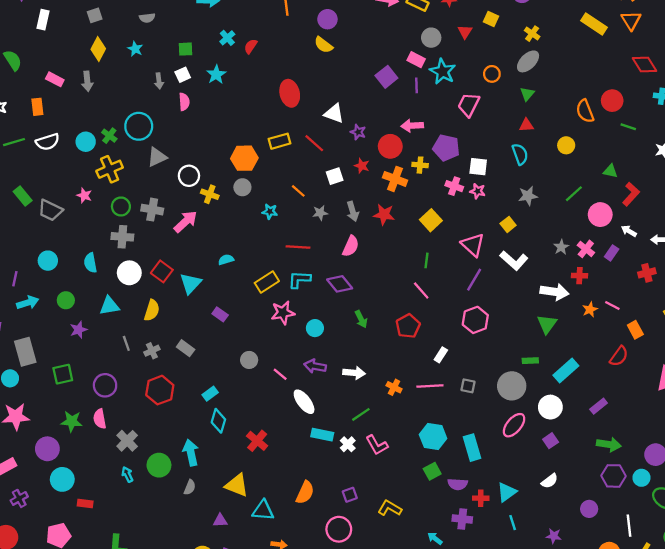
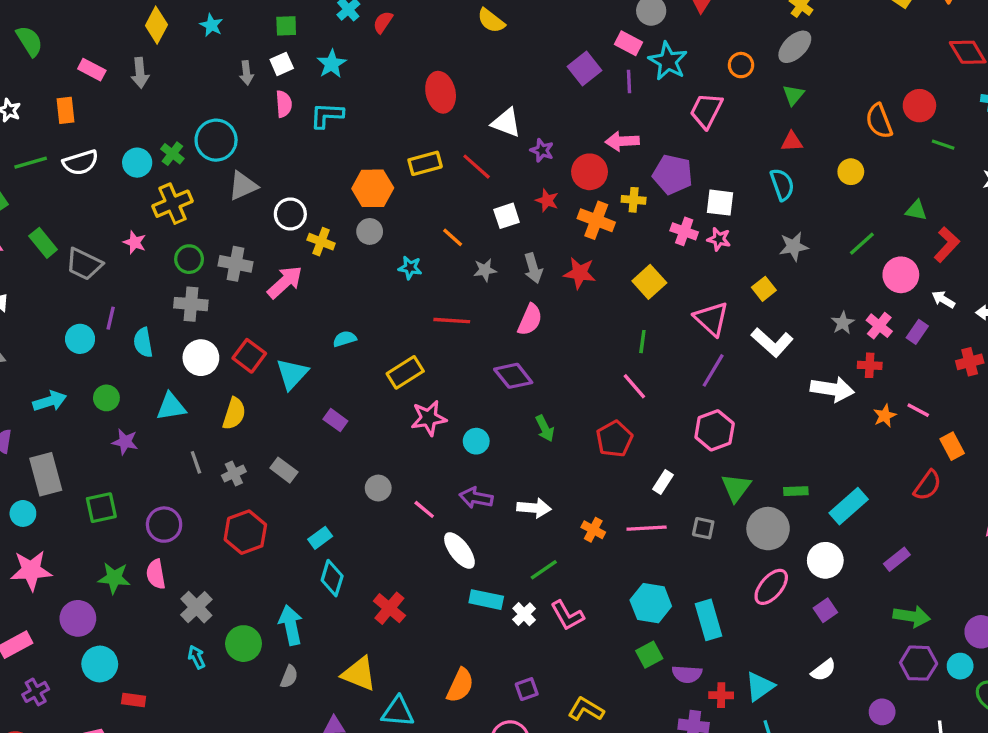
purple line: (15, 279) -> (111, 318), moved
cyan L-shape: (299, 279) -> (327, 115), moved
green triangle: (547, 324) -> (736, 488), moved
purple star: (78, 330) -> (125, 442), turned 30

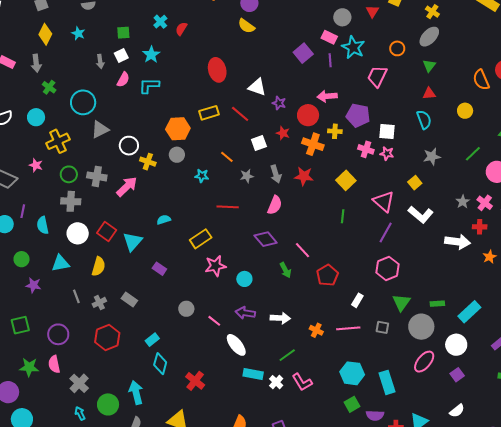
pink semicircle: (284, 104) -> (123, 80), turned 35
green cross: (172, 154) -> (49, 87), moved
pink line: (634, 386) -> (303, 250), moved

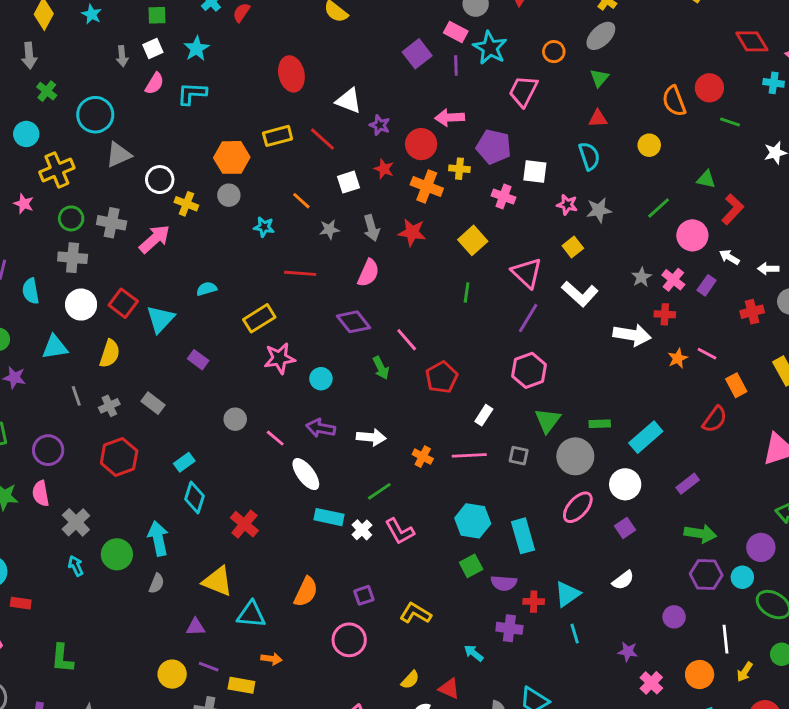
pink star: (387, 153) -> (567, 205), moved

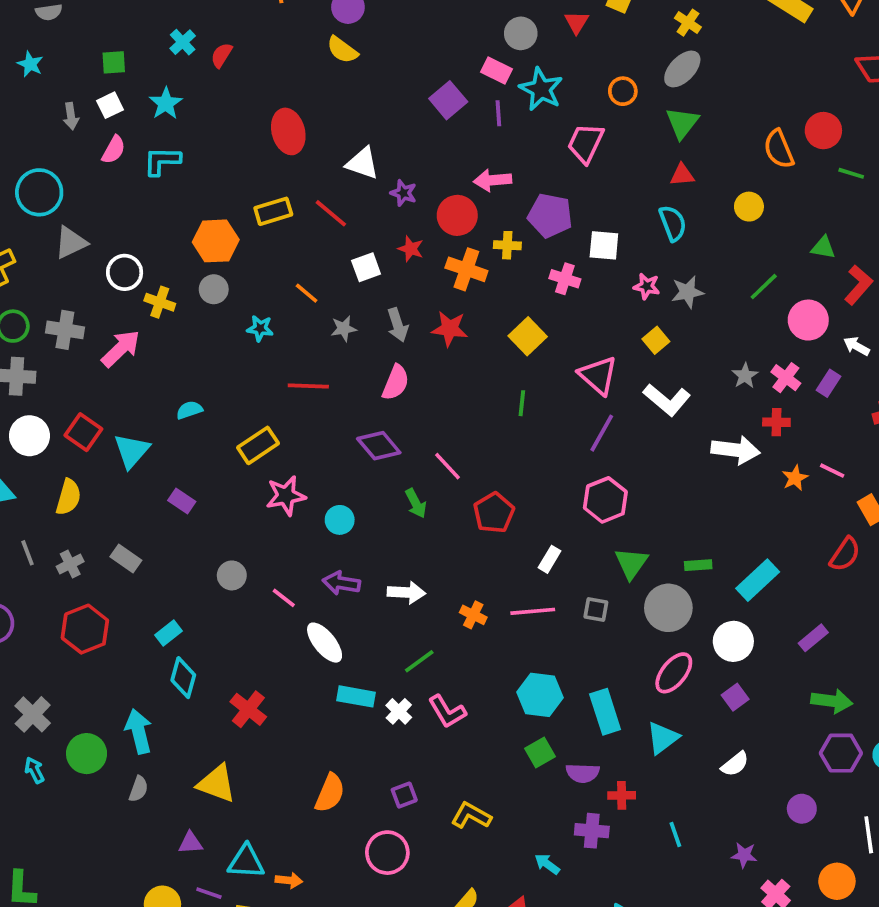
green triangle: (599, 78) -> (682, 123), size x1.4
cyan triangle: (567, 594) -> (663, 738), moved
cyan triangle: (251, 614) -> (246, 862), moved

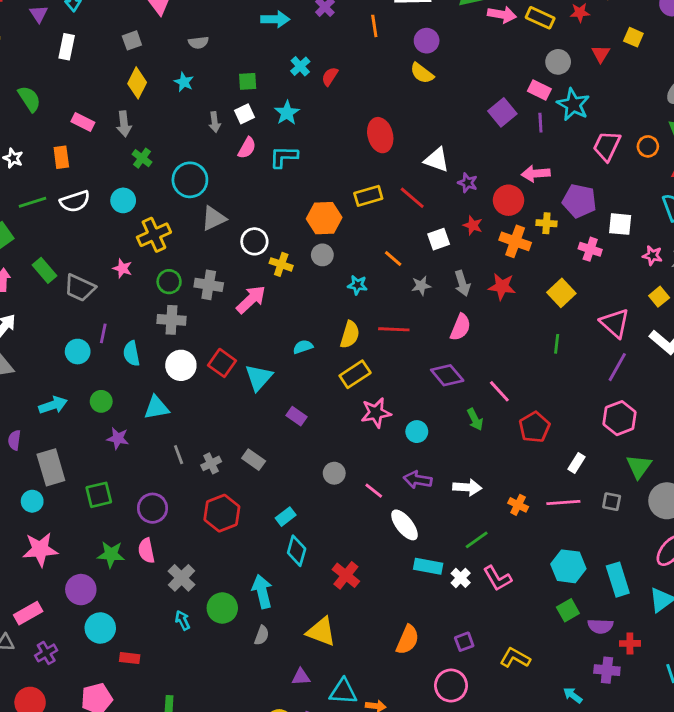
orange circle: (623, 91) -> (648, 146), moved
yellow semicircle: (68, 497) -> (350, 335), moved

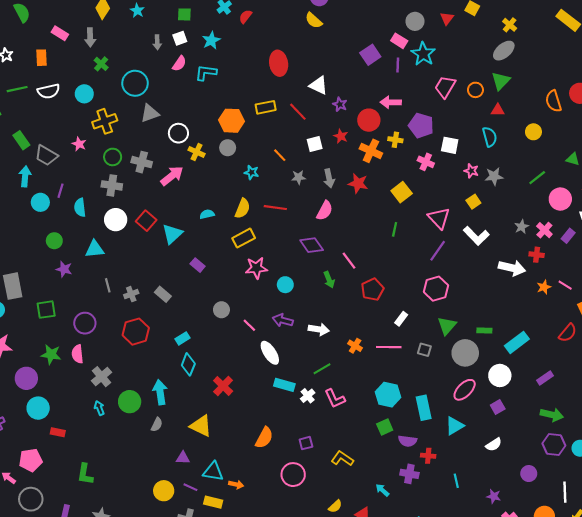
cyan arrow: (53, 405) -> (25, 176), moved, turned -72

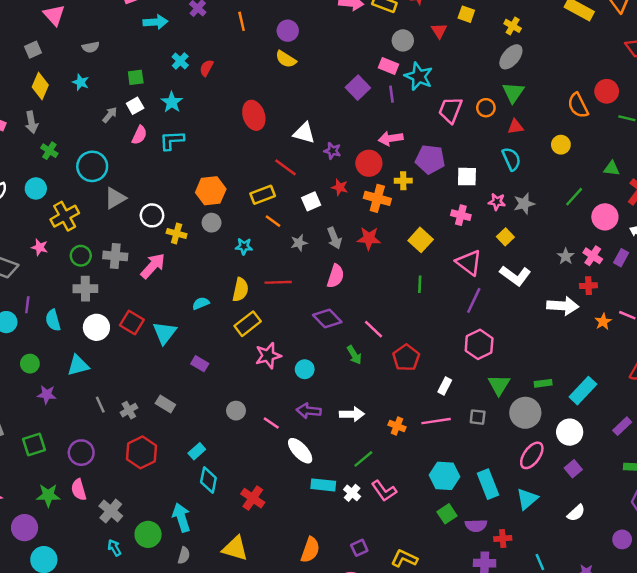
gray arrow: (157, 42) -> (110, 115), turned -128
yellow rectangle: (266, 107) -> (263, 195), moved
pink cross: (426, 162) -> (461, 215), moved

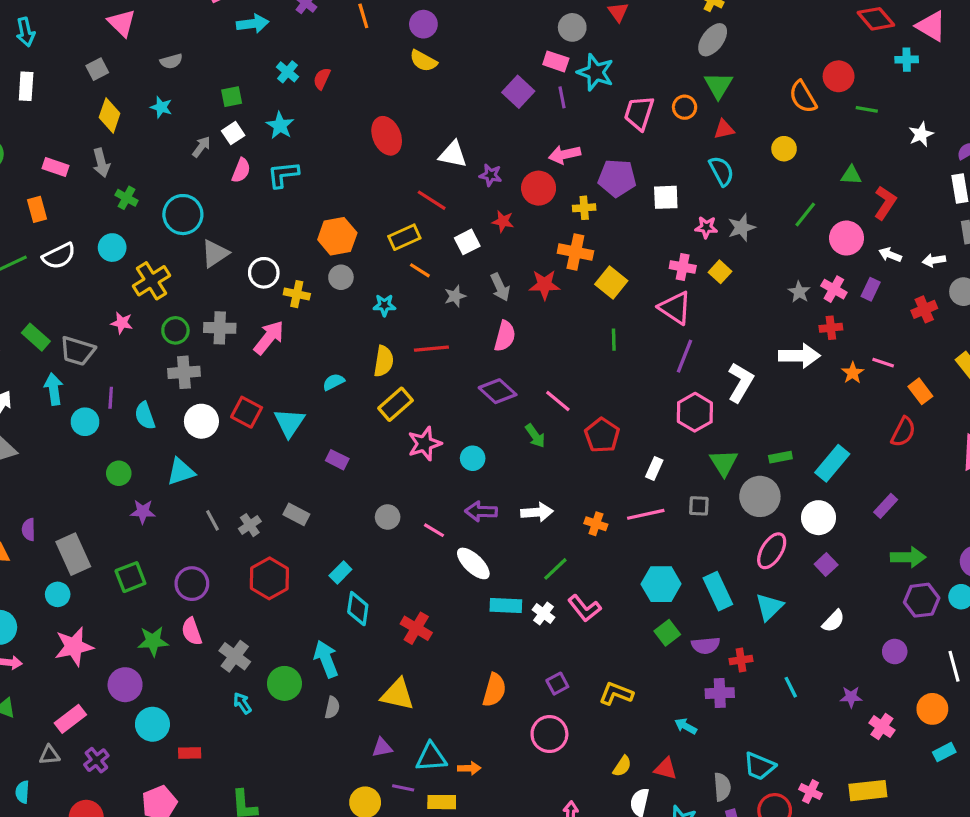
orange cross: (377, 198) -> (575, 252), moved
pink cross: (461, 215) -> (683, 267), moved
white L-shape: (515, 276) -> (741, 382), moved, turned -92

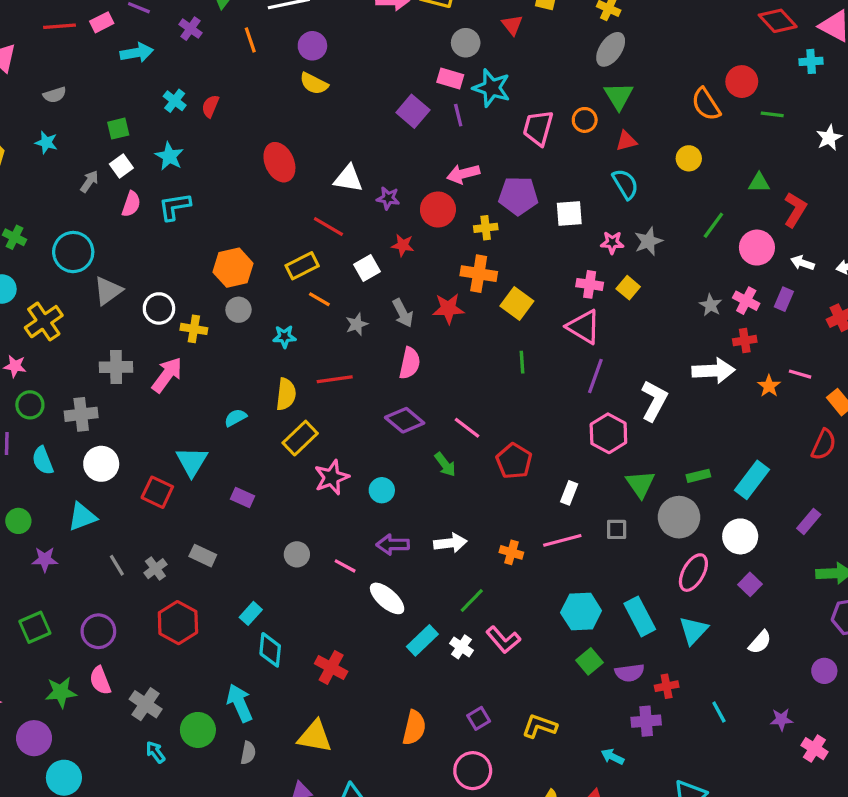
green circle: (175, 330) -> (30, 405), moved
red square: (247, 412) -> (157, 492), moved
cyan rectangle: (506, 606) -> (422, 640), turned -44

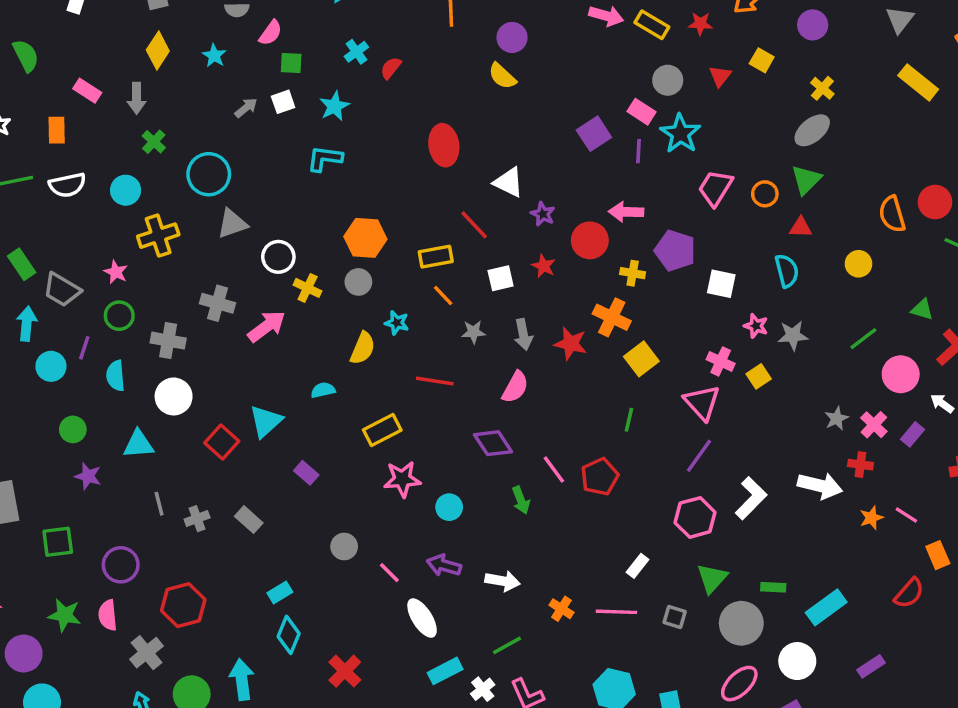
pink semicircle: (131, 204) -> (271, 33), moved
yellow semicircle: (286, 394) -> (363, 348), moved
red pentagon: (514, 461) -> (600, 477), moved
red hexagon: (178, 623) -> (183, 605), moved

